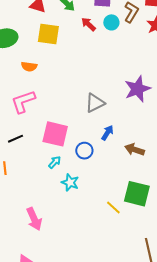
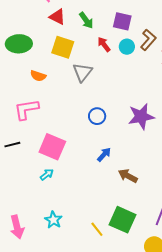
gray triangle: (95, 103) -> (82, 72), moved, turned -35
blue circle: (84, 151) -> (97, 116), moved
cyan star: (70, 182) -> (53, 220), moved

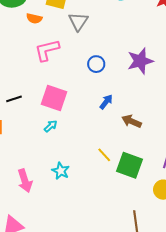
orange semicircle: (38, 76) -> (34, 18), moved
pink L-shape: (26, 109) -> (47, 50), moved
yellow line: (97, 229) -> (104, 155), moved

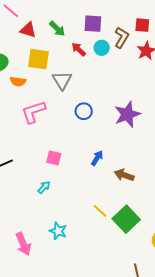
blue circle: (96, 64) -> (84, 111), moved
pink square: (54, 98) -> (54, 158), moved, size x0.6
green square: (130, 165) -> (126, 219), turned 32

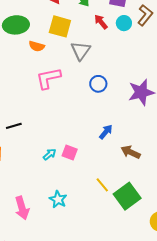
pink square: (54, 158) -> (70, 153), moved

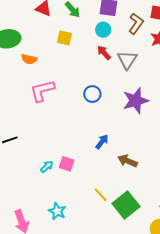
red arrow: (101, 22) -> (104, 53), moved
cyan circle: (124, 23) -> (103, 30), moved
yellow square: (60, 26) -> (64, 38), moved, size x0.7
gray triangle: (81, 51) -> (127, 60), moved

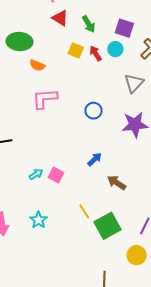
red arrow: (104, 53) -> (96, 53), moved

